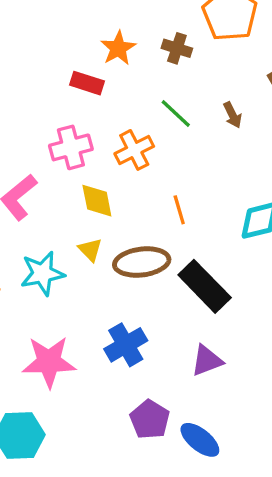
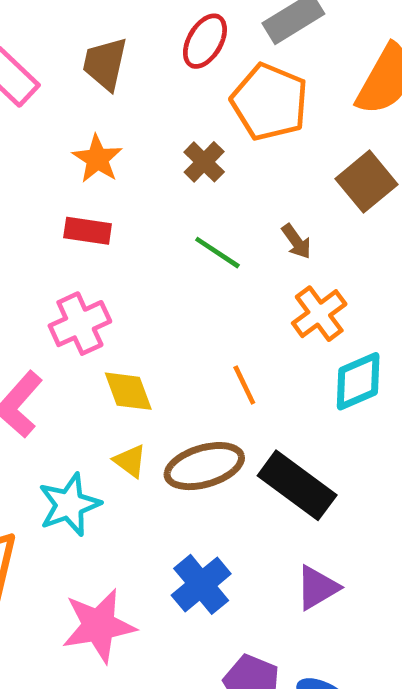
orange star: (118, 48) -> (97, 159), moved
brown cross: (177, 48) -> (204, 162), turned 36
orange cross: (134, 150) -> (319, 314), moved

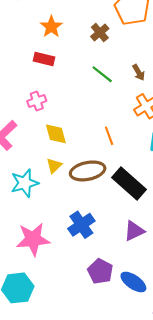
pink cross: (80, 324) -> (37, 101), size x0.7
yellow triangle: (130, 461) -> (54, 166), turned 35

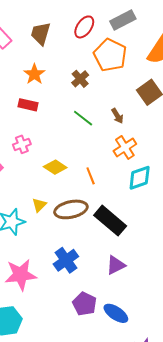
yellow diamond: (56, 134) -> (55, 167), moved, turned -40

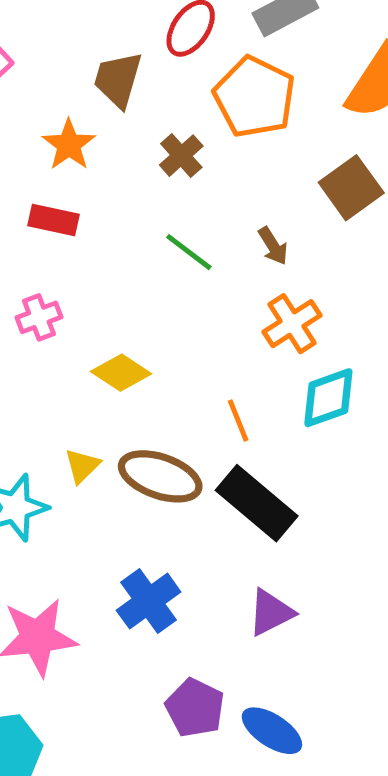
brown trapezoid: (41, 34) -> (118, 80), moved
orange line: (91, 176) -> (238, 421), moved
brown ellipse: (71, 209) -> (160, 476), turned 32

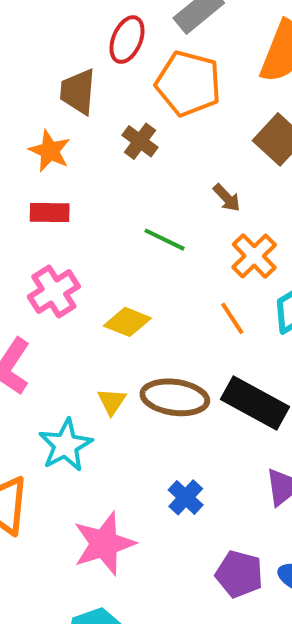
green line: (189, 252) -> (165, 240), moved
pink cross: (39, 317) -> (54, 292), size x1.4
orange line: (238, 421) -> (232, 318), moved
blue cross: (149, 601) -> (186, 497), size x0.7

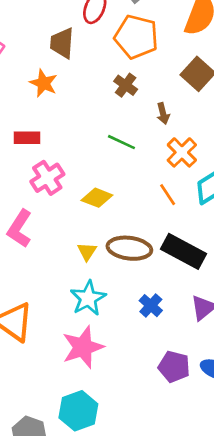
brown cross: (140, 141) -> (126, 85), moved
brown arrow: (227, 198) -> (163, 113), turned 30
red rectangle: (50, 213) -> (27, 138), moved
cyan star: (66, 445) -> (88, 298), moved
blue cross: (186, 497) -> (151, 306), moved

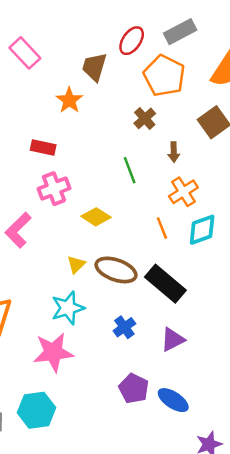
green line: (121, 142) -> (130, 170), turned 32

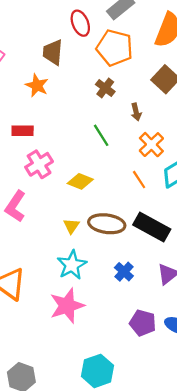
red ellipse: (132, 41) -> (80, 23), turned -45
cyan hexagon: (36, 410) -> (97, 371), moved

